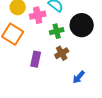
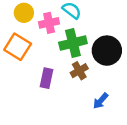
black circle: (82, 25) -> (107, 51), moved
green cross: (57, 31) -> (73, 43), size x1.5

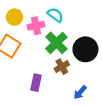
green cross: (73, 43) -> (56, 43), turned -30
purple rectangle: (47, 78) -> (36, 83), moved

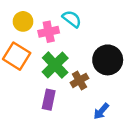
green cross: (56, 43) -> (55, 65), moved

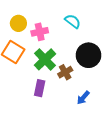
cyan semicircle: (72, 19) -> (73, 21), moved

